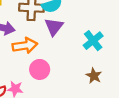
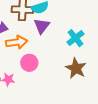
brown star: (94, 76) -> (76, 68), size x1.5

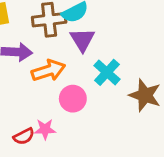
cyan cross: (76, 38) -> (107, 72), moved

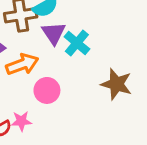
cyan cross: (107, 72) -> (77, 43), moved

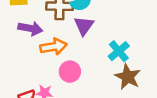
cyan cross: (77, 43) -> (119, 51), moved

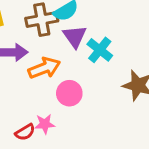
cyan cross: (119, 51) -> (100, 50), moved

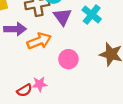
cyan cross: (100, 50) -> (92, 14), moved
pink circle: (69, 93) -> (68, 59), moved

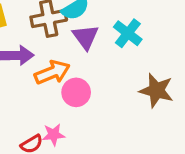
pink circle: (68, 59) -> (76, 92), moved

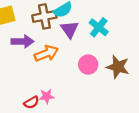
pink circle: (76, 92) -> (88, 65), moved

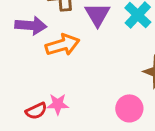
pink circle: (88, 65) -> (129, 108), moved

